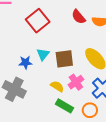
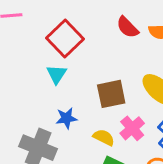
cyan triangle: (43, 54) -> (56, 74), moved
blue star: (25, 63) -> (66, 118), moved

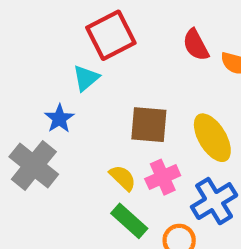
blue star: (66, 118) -> (59, 119), moved, turned 30

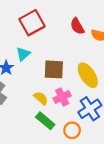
cyan triangle: (86, 78) -> (23, 54), moved

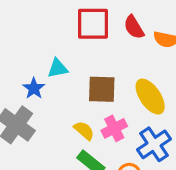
red square: (32, 23) -> (93, 24), moved, turned 30
cyan triangle: (23, 54) -> (58, 68), turned 32

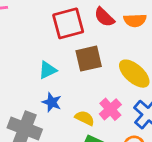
blue star: (34, 88) -> (52, 102), moved
brown square: (102, 89) -> (89, 59), moved

